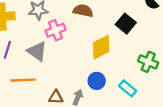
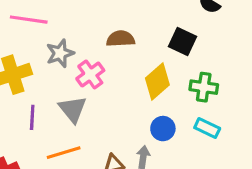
gray triangle: (37, 51) -> (73, 109), turned 30
green cross: (148, 62) -> (204, 87), moved

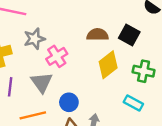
brown semicircle: (121, 39) -> (98, 35), moved
cyan rectangle: (207, 128) -> (133, 103), moved
blue circle: (163, 129) -> (69, 102), moved

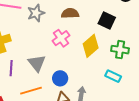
brown semicircle: (98, 35) -> (70, 13), moved
gray star: (34, 39) -> (36, 13), moved
pink cross: (57, 56) -> (61, 38), moved

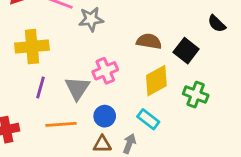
brown semicircle: (70, 13) -> (149, 41), moved
pink cross: (61, 38) -> (105, 71), moved
cyan rectangle: (113, 76) -> (148, 119), moved

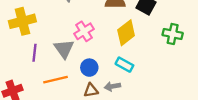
green cross: (196, 95) -> (173, 34), moved
gray arrow: (129, 144) -> (112, 86), turned -112

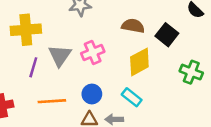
gray triangle: (64, 49) -> (60, 56), moved

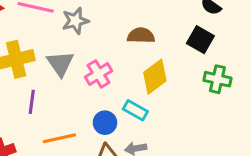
black square: (167, 35) -> (200, 40), moved
gray triangle: (60, 56) -> (60, 64), moved
cyan rectangle: (132, 97) -> (135, 110), moved

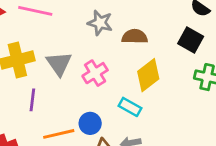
gray star: (75, 21) -> (100, 23), moved, turned 30
blue circle: (105, 123) -> (90, 123), moved

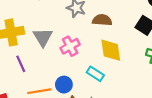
yellow diamond: (148, 75) -> (111, 50), turned -65
purple line: (32, 100) -> (21, 64), turned -35

